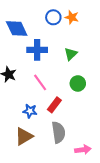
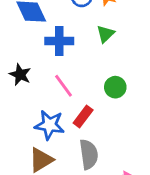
green triangle: (71, 54) -> (105, 34), moved
blue star: (30, 111) -> (49, 125), size x1.5

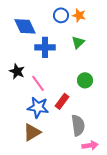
pink line: (63, 86) -> (38, 83), moved
gray semicircle: (89, 154) -> (78, 125), moved

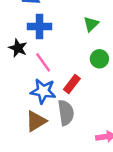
green triangle: (78, 42) -> (91, 24), moved
blue cross: (45, 47) -> (40, 26), moved
gray semicircle: (78, 125) -> (66, 113), moved

